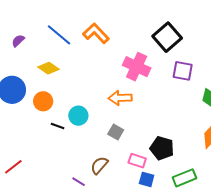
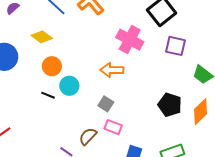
orange circle: (43, 101) -> (52, 66), moved
black pentagon: (162, 148) -> (170, 105), moved
pink rectangle: (137, 161) -> (113, 127), moved

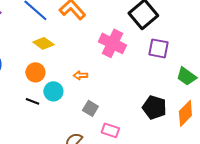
yellow diamond: (42, 37) -> (43, 43), moved
orange arrow: (112, 70) -> (80, 75), moved, size x0.6
pink rectangle: (113, 127) -> (110, 130), moved

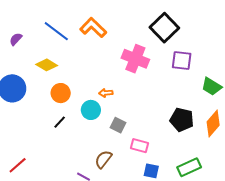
yellow diamond: (43, 43) -> (47, 65), moved
cyan circle: (53, 91) -> (91, 110), moved
black line: (32, 101) -> (60, 122), turned -64

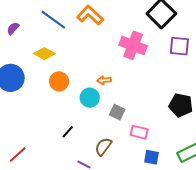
black line: (60, 122) -> (68, 132), moved

